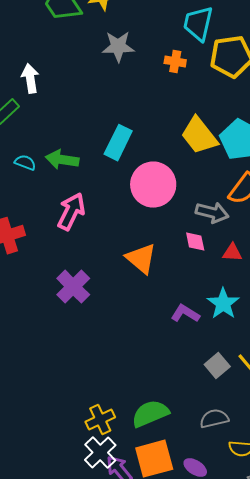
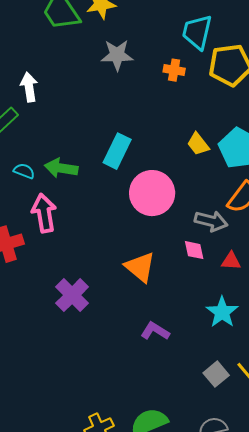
yellow trapezoid: (199, 136) -> (198, 144), size x0.6
pink arrow: (71, 212) -> (44, 213), moved, turned -36
purple L-shape: (185, 314) -> (155, 331), moved

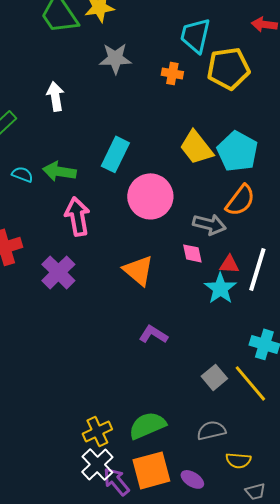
white arrow: (29, 87) -> (55, 96), moved
yellow trapezoid: (198, 144) -> (196, 147), size x1.5
pink arrow: (44, 213) -> (77, 216), moved
purple cross: (72, 295) -> (58, 272), moved
cyan star: (222, 312) -> (220, 288), moved

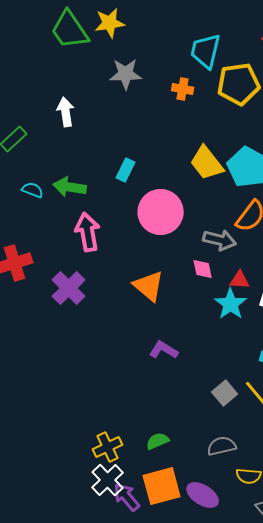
cyan rectangle: (115, 154) -> (126, 170), size x0.7
green semicircle: (147, 425) -> (158, 441), size x0.6
purple ellipse: (192, 479) -> (203, 495), size x1.4

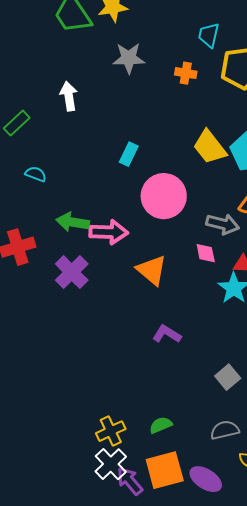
cyan trapezoid: (206, 51) -> (209, 35), size x0.7
green arrow: (70, 187) -> (73, 222), moved
pink arrow: (88, 232) -> (109, 232), moved, turned 102

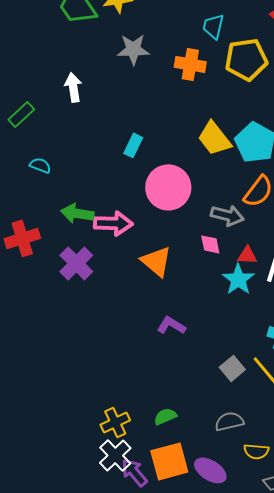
orange cross: (186, 73) -> (190, 64), size x1.4

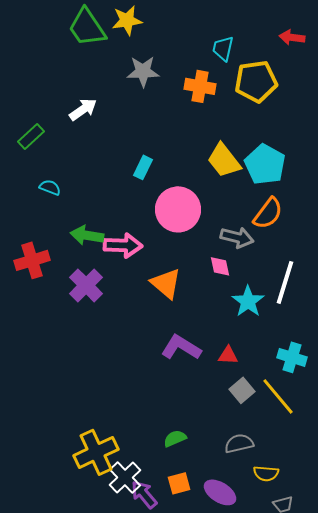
white arrow: (73, 87) -> (83, 109), turned 64
red triangle: (247, 255) -> (228, 355), moved
purple L-shape: (171, 325) -> (181, 347), size x1.4
yellow cross: (115, 422) -> (96, 452), moved, size x1.5
orange square: (169, 461) -> (179, 483), size x0.6

